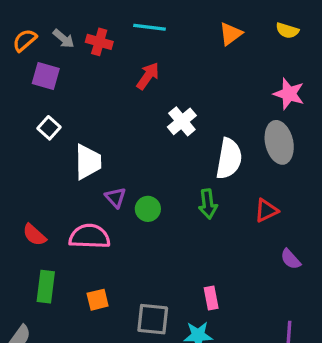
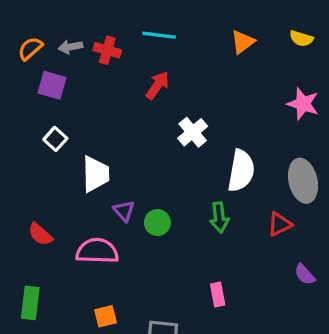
gray arrow: (64, 39) -> (70, 47), turned 130
gray ellipse: (279, 142) -> (303, 181), moved
red semicircle: (34, 235) -> (40, 234), moved
green rectangle: (46, 287) -> (30, 303), moved
pink rectangle: (211, 298) -> (218, 295), moved

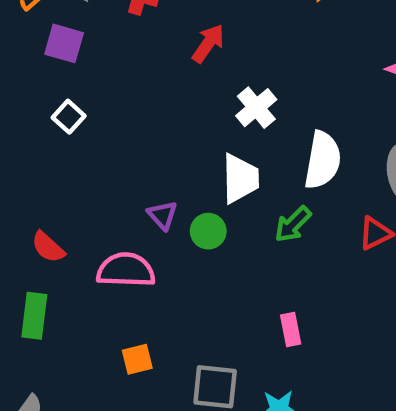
white trapezoid: (96, 174) -> (240, 178), moved
green arrow: (219, 218) -> (293, 224), turned 52
green rectangle: (30, 303) -> (34, 316), moved

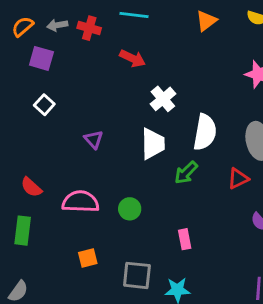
red arrow: (208, 43) -> (133, 58), turned 80
purple triangle: (162, 215) -> (93, 139), moved
green circle: (208, 231) -> (130, 209), moved

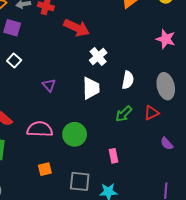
red arrow: (133, 58) -> (77, 28), size x1.4
white semicircle: (205, 132) -> (128, 80), size x0.7
green arrow: (186, 173) -> (124, 114), moved
green circle: (130, 209) -> (75, 134), size x1.5

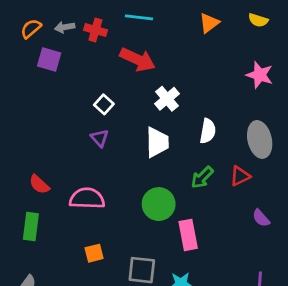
white square: (14, 61) -> (104, 104), moved
green circle: (75, 134) -> (159, 204), moved
pink rectangle: (113, 156) -> (188, 235), size x1.5

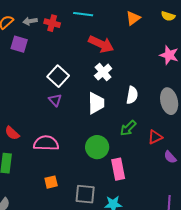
red arrow: (138, 59) -> (101, 44), moved
white square: (104, 104) -> (58, 76), size x1.5
red triangle: (240, 176) -> (155, 137), moved

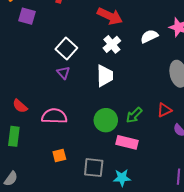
white semicircle: (132, 95) -> (149, 36), moved, turned -126
green arrow: (128, 128) -> (134, 115), moved
pink rectangle: (118, 169) -> (127, 142), turned -65

